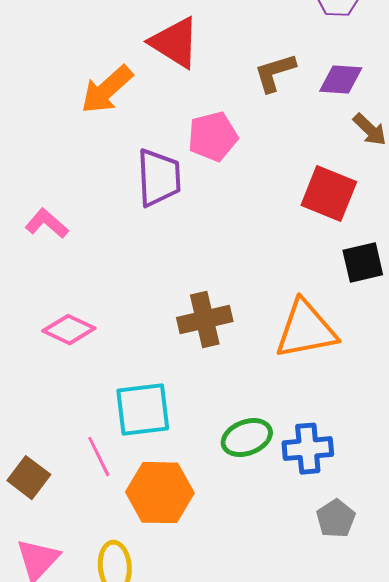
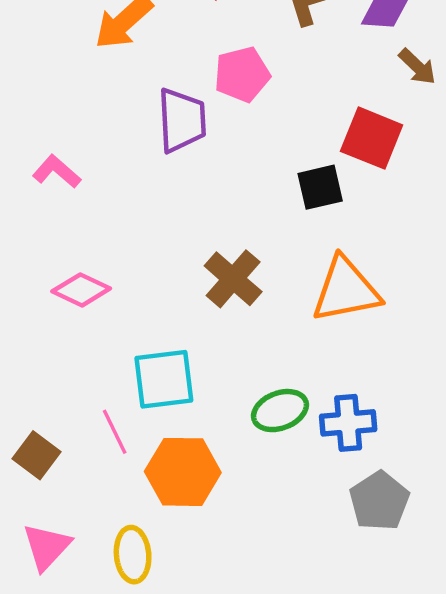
black square: (363, 263) -> (320, 187), moved
brown cross: (205, 320) -> (233, 279), turned -36
gray pentagon: (336, 519) -> (379, 501), size x1.4

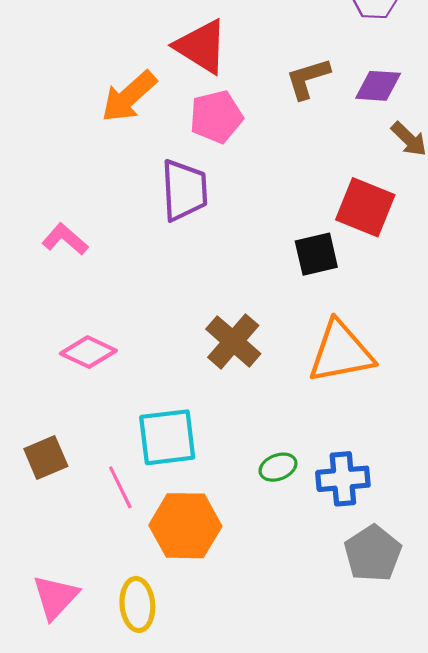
pink pentagon: (242, 74) -> (216, 117), moved
green ellipse: (280, 411) -> (278, 467), size x0.7
brown square: (37, 455) -> (46, 458), moved, turned 30

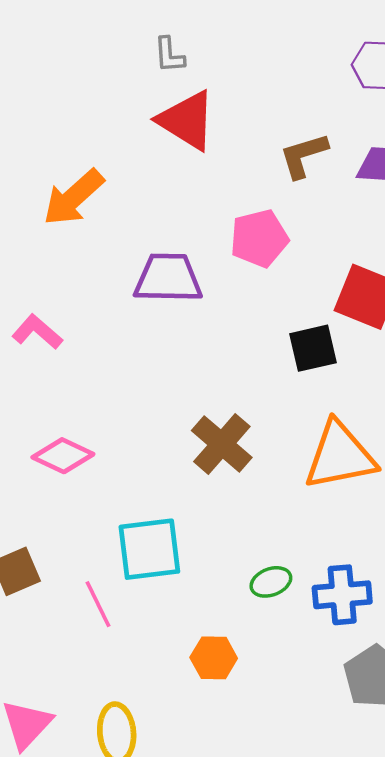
orange arrow: (129, 96) -> (73, 197), moved
pink pentagon: (216, 117) -> (259, 238), moved
purple trapezoid: (184, 190) -> (168, 278), turned -86
orange hexagon: (185, 526) -> (214, 658), moved, size x0.6

